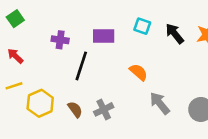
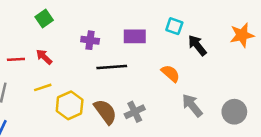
black arrow: (175, 34) -> (197, 45), moved
black line: (81, 66) -> (112, 67), turned 68
brown semicircle: (75, 109) -> (105, 112), size x1.5

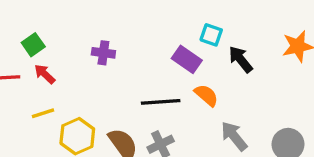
green square: (44, 19) -> (33, 45), moved
purple rectangle: (135, 36) -> (187, 59), moved, turned 35
black line: (112, 67) -> (161, 102), moved

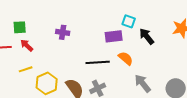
green square: (33, 45) -> (20, 27), turned 32
purple rectangle: (187, 59) -> (114, 36), turned -42

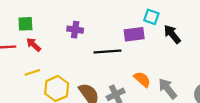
orange semicircle: (126, 58) -> (142, 79), moved
black line: (98, 62) -> (107, 52), moved

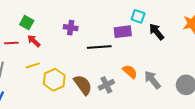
green square: (25, 24) -> (27, 23), turned 32

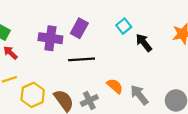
cyan square: (138, 16) -> (124, 26), turned 32
purple cross: (71, 28) -> (50, 38), size x1.5
purple rectangle: (123, 32) -> (79, 28), moved, turned -54

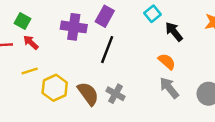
black line: (82, 59) -> (107, 50), turned -65
orange semicircle: (115, 86) -> (167, 61), moved
gray cross: (89, 100) -> (116, 94), turned -35

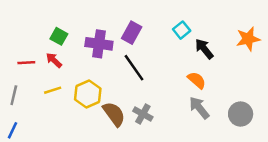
green square: (22, 21) -> (59, 36), moved
black line: (107, 50) -> (134, 68), turned -56
yellow hexagon: (55, 88) -> (88, 94), moved

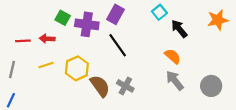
green square: (59, 36) -> (63, 18), moved
red arrow: (54, 60) -> (47, 39), turned -40

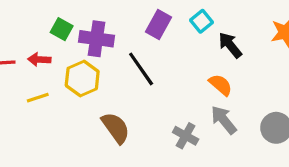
purple rectangle: (115, 14) -> (159, 24), moved
yellow hexagon: (77, 68) -> (82, 79), moved
gray cross: (125, 86) -> (186, 136), moved

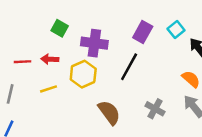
green square: (62, 29) -> (60, 28), moved
black line: (141, 69) -> (129, 67), turned 64
gray cross: (186, 136) -> (155, 109), moved

